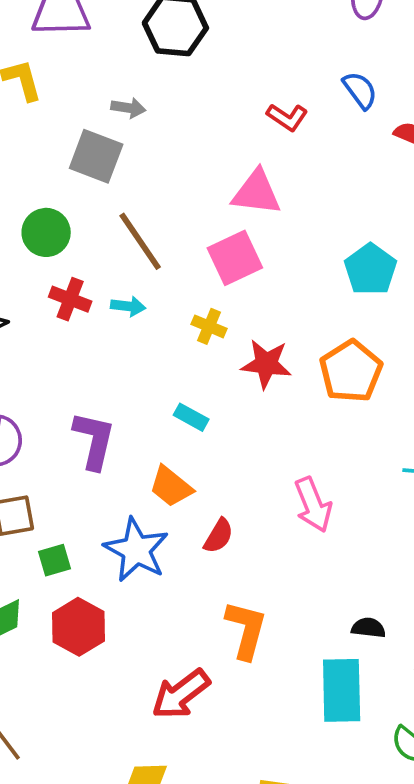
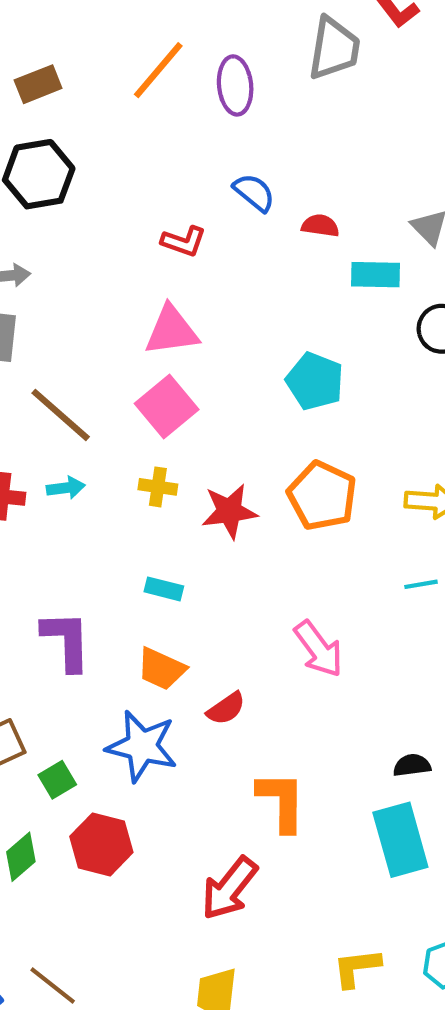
red semicircle: (219, 536) -> (226, 708), turned 39

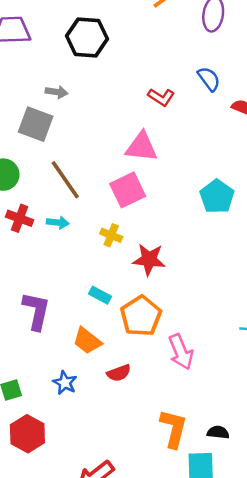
orange pentagon: (322, 496) -> (141, 316), moved
blue star: (142, 746) -> (65, 383), size x0.6
orange L-shape: (281, 801) -> (174, 428), moved

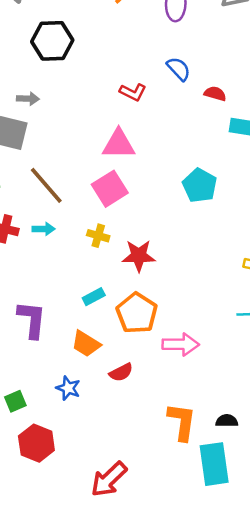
cyan rectangle: (100, 295) -> (94, 297), turned -50
pink arrow: (181, 352) -> (181, 344), turned -60

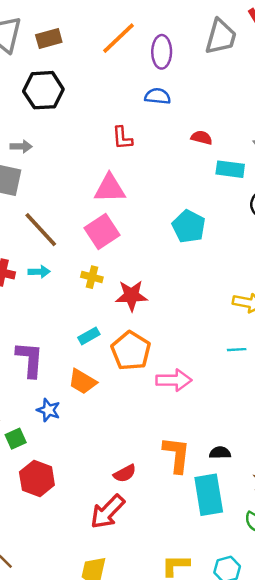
blue semicircle: (179, 69) -> (158, 96), moved, turned -40
red L-shape: (133, 92) -> (122, 138), turned 60
red semicircle: (121, 372) -> (125, 473), moved
blue star: (68, 388) -> (48, 410), moved

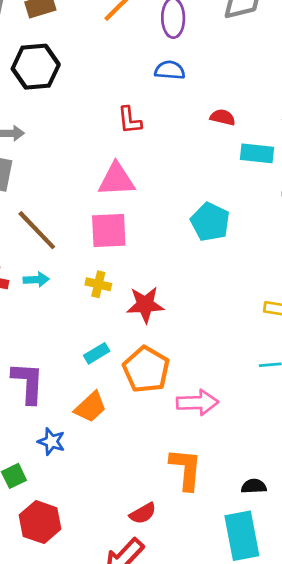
pink square: (102, 232) -> (109, 230), turned 32
orange trapezoid: (82, 382) -> (90, 407), turned -72
orange L-shape: (177, 455) -> (186, 469), moved

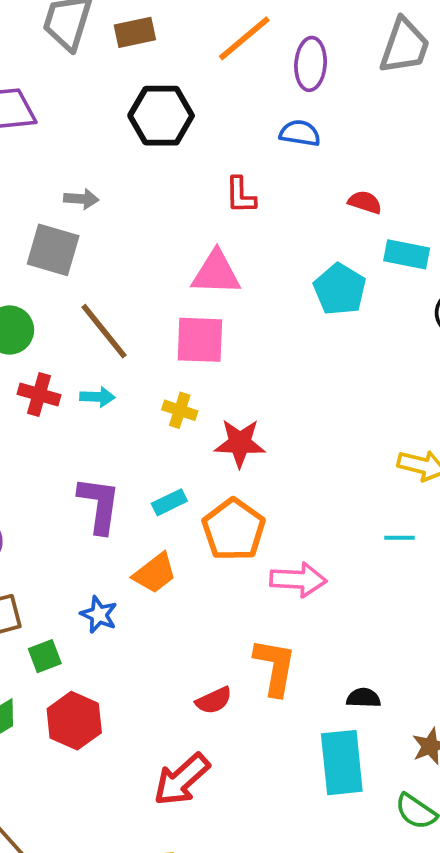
black hexagon: (36, 67) -> (161, 116), moved
cyan pentagon: (210, 222) -> (340, 289), moved
purple L-shape: (28, 383) -> (99, 505), moved
red semicircle: (143, 513) -> (214, 700), moved

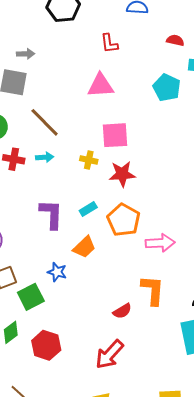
pink square: (200, 340) -> (115, 135), moved
green square: (45, 656) -> (31, 297), size x1.5
red hexagon: (74, 721) -> (46, 345), moved

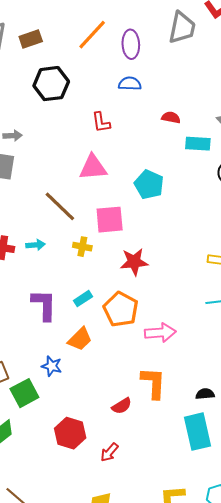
cyan pentagon: (167, 88) -> (149, 185), moved
brown line: (45, 122) -> (60, 206), moved
red star: (122, 174) -> (134, 262), moved
red hexagon: (46, 345) -> (70, 433), moved
red arrow: (110, 354) -> (109, 452), size x0.6

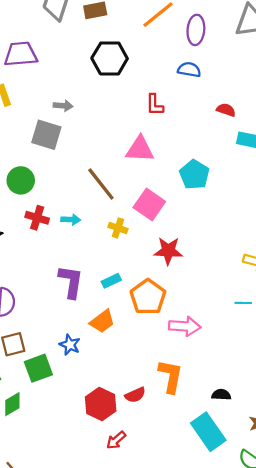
pink square: (110, 220) -> (149, 205), turned 32
cyan rectangle: (197, 432) -> (208, 432), turned -30
red hexagon: (70, 433) -> (101, 404), moved

